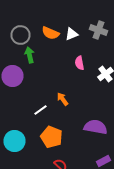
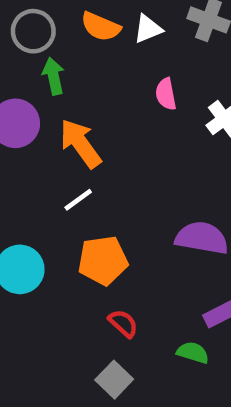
orange arrow: (62, 99) -> (80, 144), moved, size x1.6
orange pentagon: (52, 137) -> (103, 260), turned -30

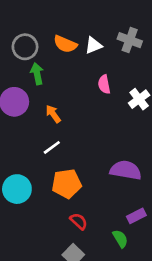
orange arrow: (80, 144) -> (53, 114), size x0.6
green semicircle: (193, 353) -> (120, 239), turned 42

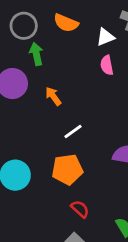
white triangle: (93, 45) -> (105, 37), moved
white line: (52, 147) -> (73, 131), moved

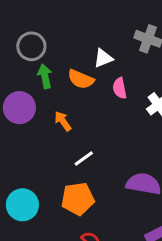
orange semicircle: (66, 23) -> (81, 79), moved
white triangle: (105, 37) -> (103, 58), moved

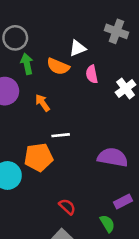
white line: (84, 158) -> (61, 135), turned 30
orange pentagon: (78, 199) -> (39, 157), moved

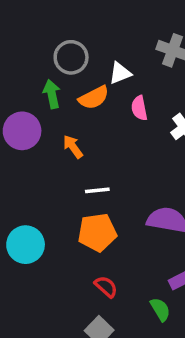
gray circle: (15, 38) -> (71, 57), moved
orange semicircle: (58, 66) -> (94, 98), turned -50
orange pentagon: (39, 157) -> (97, 232), moved

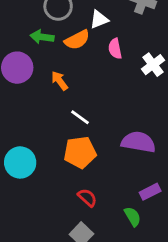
green arrow: (52, 94) -> (42, 37), turned -70
white line: (97, 190) -> (80, 117), turned 42

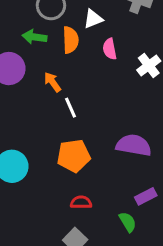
orange semicircle: (77, 40) -> (71, 40), turned -65
white line: (80, 117) -> (71, 108), moved, turned 30
red semicircle: (87, 198) -> (81, 202), turned -42

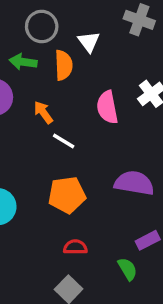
white triangle: (93, 19) -> (89, 42), turned -45
pink semicircle: (110, 49) -> (107, 107), moved, size x1.4
white line: (71, 108) -> (64, 141), turned -35

